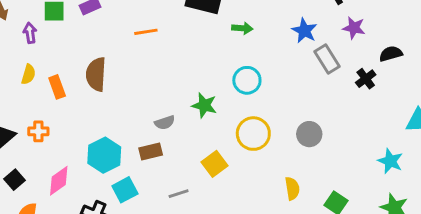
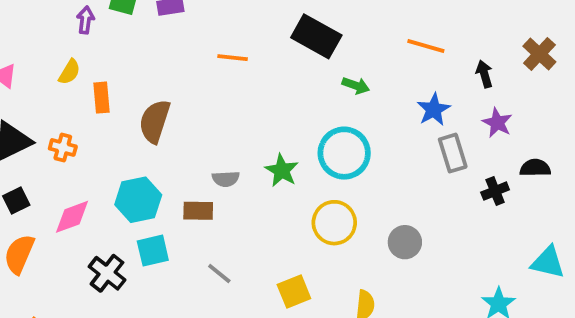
brown semicircle: (96, 74) -> (155, 121), moved
cyan circle: (247, 80) -> (344, 153), size x1.4
yellow square: (215, 164) -> (294, 291), moved
gray line: (179, 194) -> (219, 274), turned 42

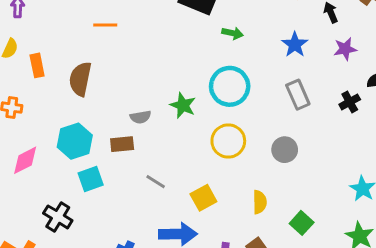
orange line: (233, 58) -> (105, 25), moved
purple star: (497, 123) -> (345, 49), turned -30
gray rectangle: (453, 153) -> (298, 95), moved
black cross: (107, 273) -> (58, 217), moved
gray line: (219, 274) -> (156, 182), moved

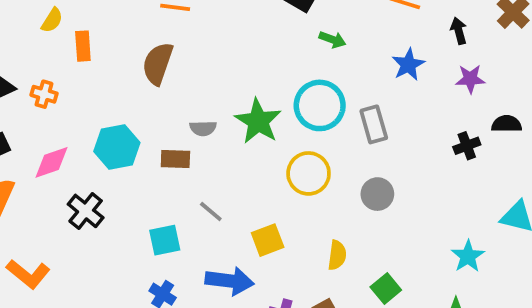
brown semicircle: (80, 79) -> (158, 64), moved
gray rectangle: (298, 95) -> (374, 124), moved
green star: (183, 105) -> (258, 121), size x1.4
cyan square: (91, 179) -> (165, 240), moved
black cross: (58, 217) -> (86, 211), moved

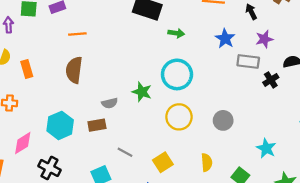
green star: (258, 121) -> (142, 92), size x0.7
gray rectangle: (374, 124) -> (248, 61), moved, turned -55
cyan star: (468, 256) -> (266, 148), moved

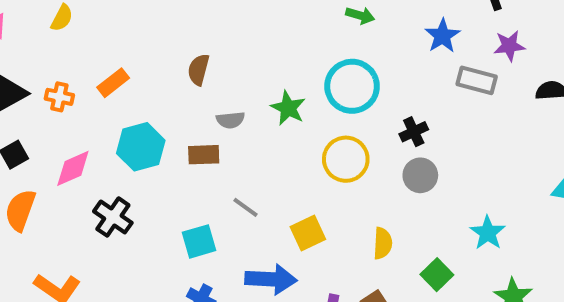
orange rectangle: (27, 69) -> (113, 83), moved, turned 60
brown semicircle: (74, 70) -> (198, 70), moved, size x0.7
black cross: (271, 80) -> (414, 132), moved

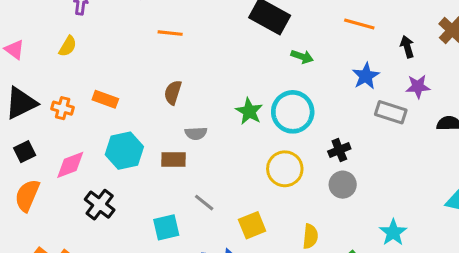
orange rectangle: (113, 83) -> (105, 99), turned 55
green star: (288, 108) -> (249, 111), moved

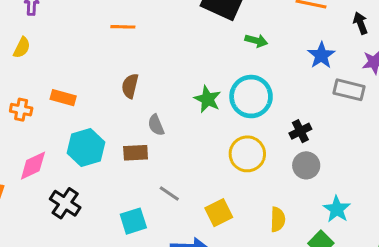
gray semicircle: (196, 133) -> (156, 125), turned 75
cyan star: (393, 232) -> (337, 209), moved

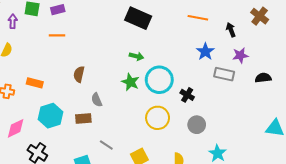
orange line: (123, 27) -> (57, 35), moved
green arrow: (256, 41) -> (136, 56), moved
black cross: (300, 131) -> (187, 95), moved, turned -32

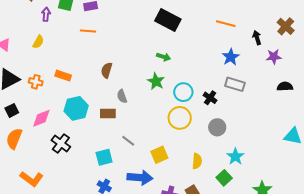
purple star: (240, 55) -> (274, 57), moved
gray rectangle: (224, 74) -> (235, 84), moved
cyan circle: (159, 80) -> (183, 92), moved, size x0.7

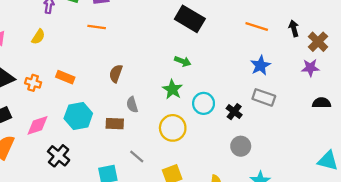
brown cross: (286, 26) -> (318, 42), moved
black arrow: (257, 38) -> (294, 28), moved
yellow circle: (180, 118) -> (173, 128), moved

